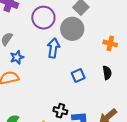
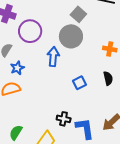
purple circle: (43, 18) -> (30, 31), moved

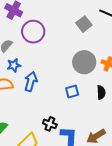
gray circle: (71, 36) -> (84, 62), moved
blue arrow: (53, 57) -> (31, 82), moved

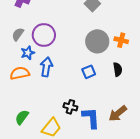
purple circle: (33, 32) -> (44, 35), moved

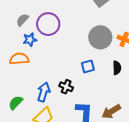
blue arrow: (46, 67) -> (44, 92), moved
black cross: (70, 107) -> (66, 87), moved

